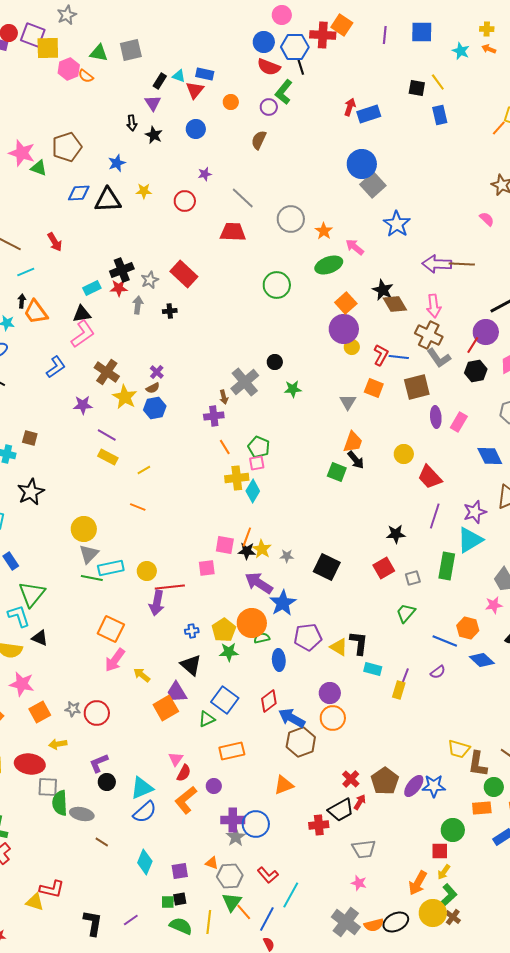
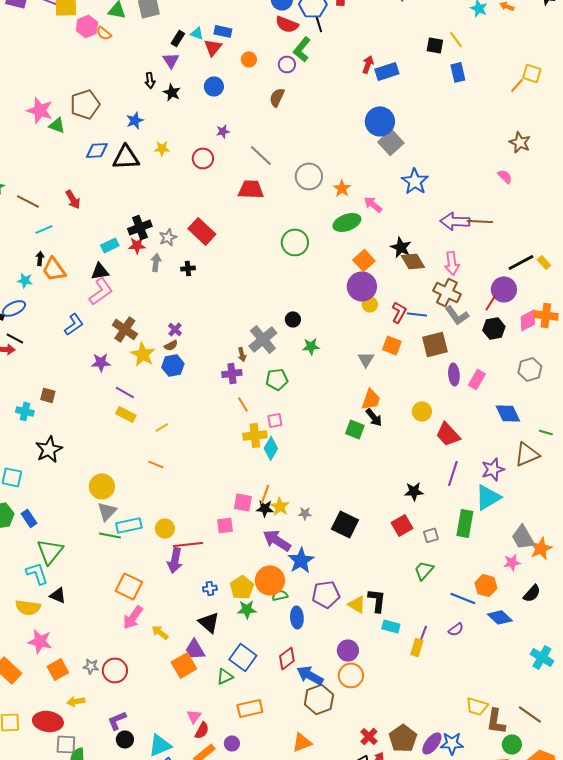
green pentagon: (259, 447) -> (277, 379), moved, turned -30

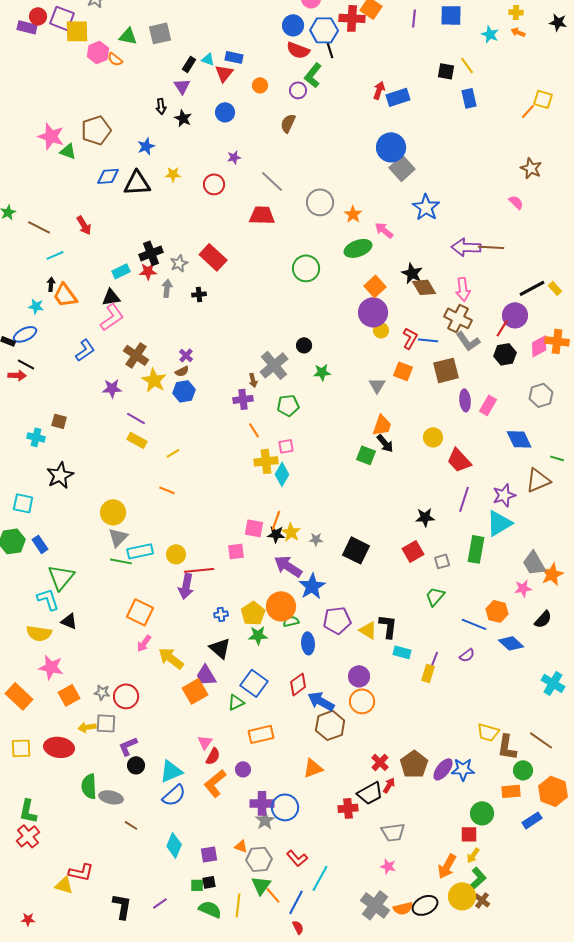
pink arrow: (133, 617) -> (144, 643), size x0.7
yellow arrow: (160, 632) -> (171, 658), size x1.5
gray square: (66, 744) -> (106, 723), moved

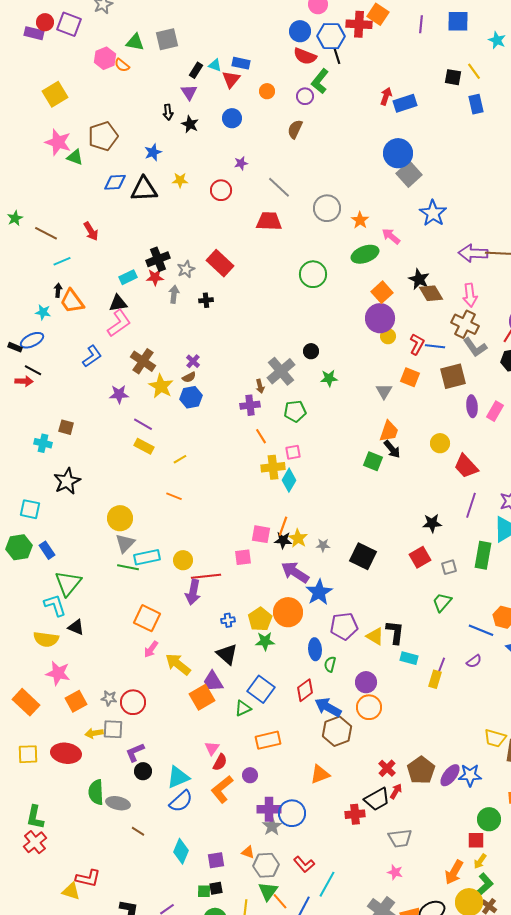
yellow square: (77, 31) -> (55, 94), moved, turned -30
green semicircle: (291, 621) -> (330, 664), moved, turned -63

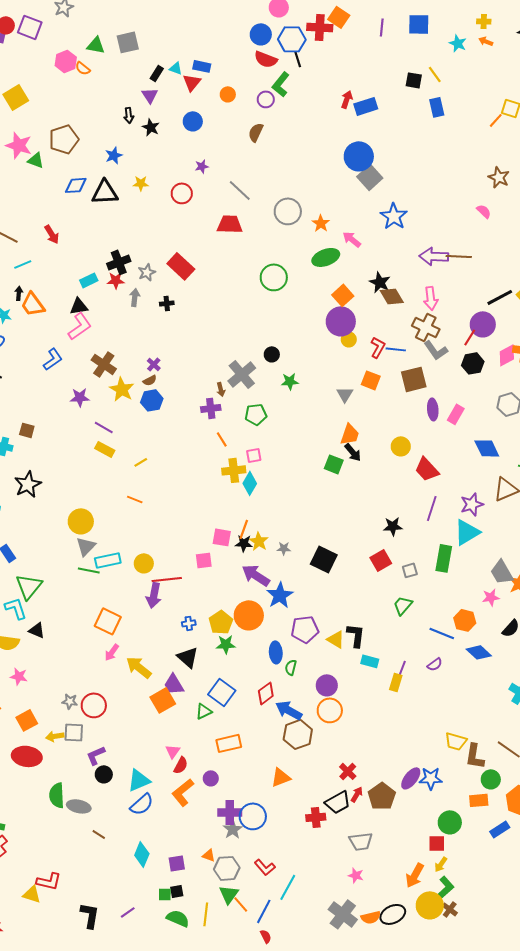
pink star: (58, 673) -> (19, 676), size x0.7
orange square: (76, 701) -> (27, 720), moved
brown pentagon: (421, 770) -> (382, 796), moved

